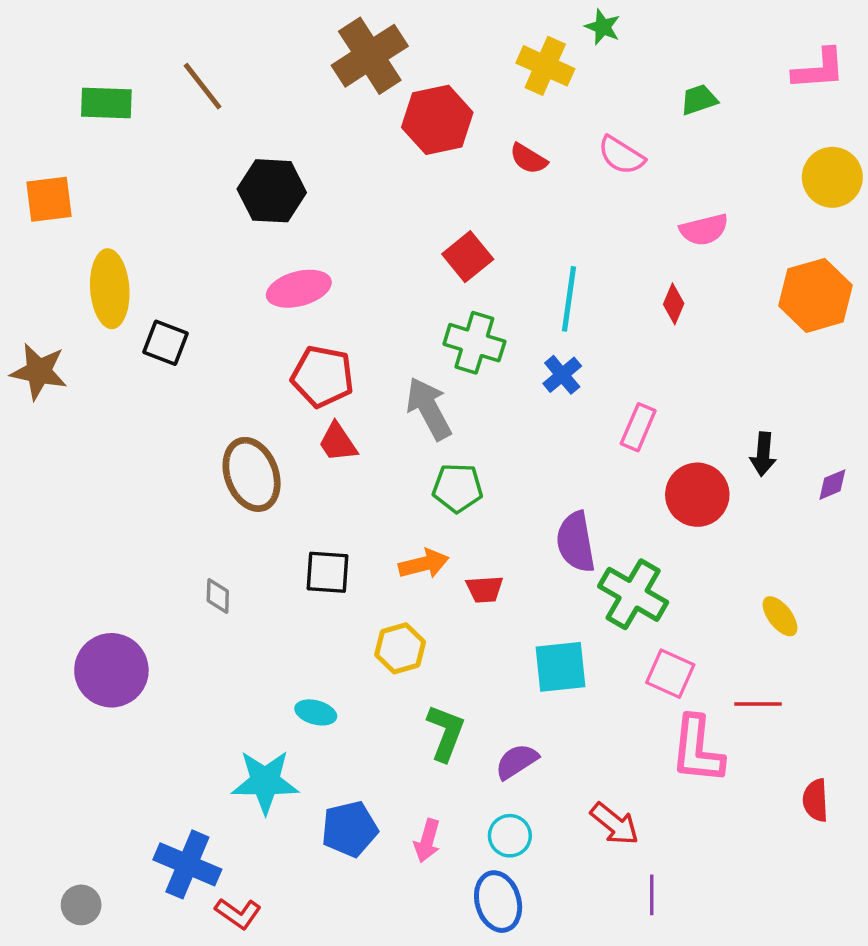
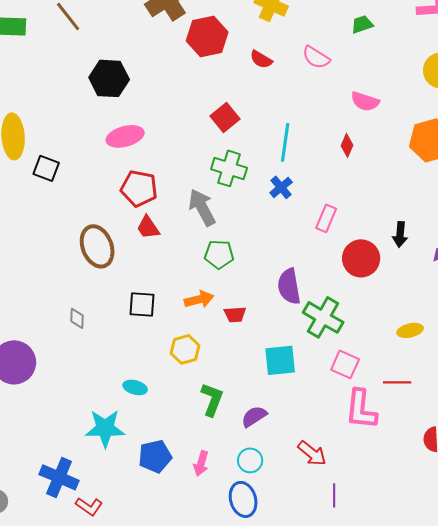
pink semicircle: (704, 230) -> (365, 101), turned 32
yellow ellipse: (780, 616) -> (410, 330), turned -65

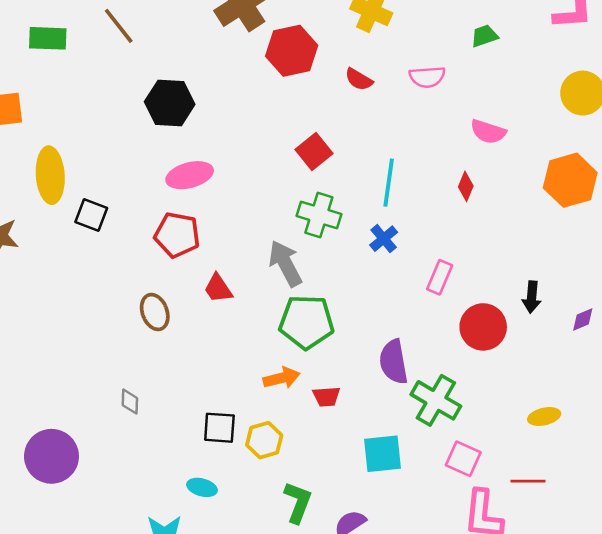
pink semicircle: (316, 57) -> (427, 77), turned -36
red pentagon: (139, 188) -> (177, 235), moved
brown ellipse: (97, 246) -> (155, 312), size x0.7
green pentagon: (219, 254) -> (306, 322), size x1.5
black square: (142, 304) -> (219, 428), moved

